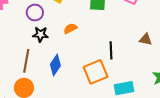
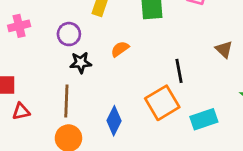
brown triangle: (146, 39) -> (224, 49), turned 40
blue diamond: (55, 65) -> (114, 121), moved

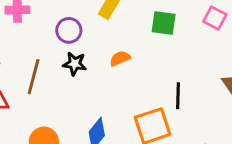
brown line: (66, 101) -> (34, 77), moved

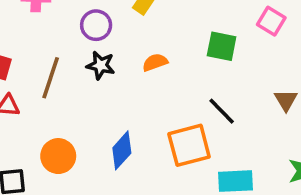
green square: (164, 23) -> (222, 46), moved
black line: (178, 96) -> (222, 111), turned -50

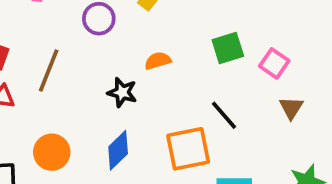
pink square: (271, 21) -> (274, 63), moved
green square: (222, 46) -> (228, 48), turned -32
black star: (101, 65) -> (122, 92), moved

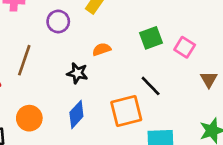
brown triangle: (291, 108) -> (209, 79), moved

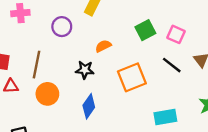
black line: (151, 86) -> (172, 65), moved
orange square: (126, 111) -> (132, 77), moved
orange circle: (29, 118) -> (47, 94), moved

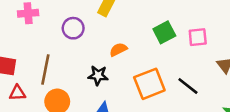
pink square: (176, 34) -> (198, 37), turned -30
black line: (172, 65) -> (188, 86), moved

